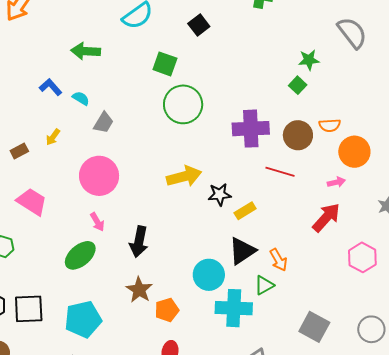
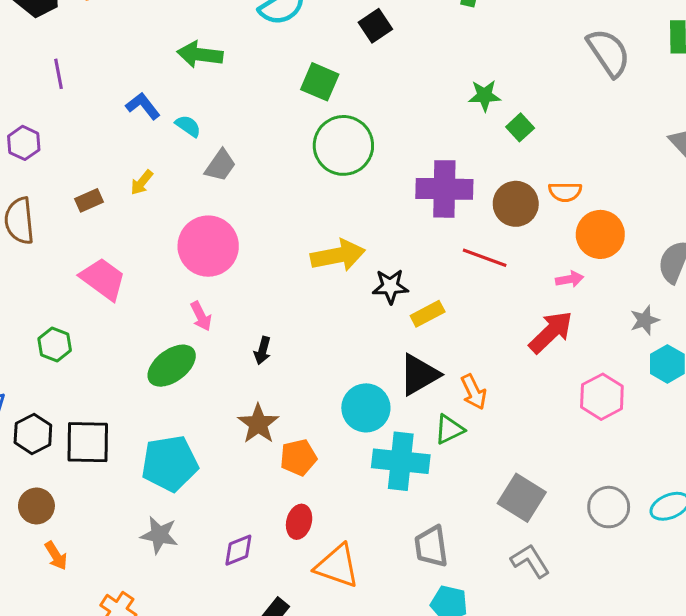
green star: (309, 60) -> (484, 96), moved
black arrow: (139, 242) -> (262, 351), size x0.6

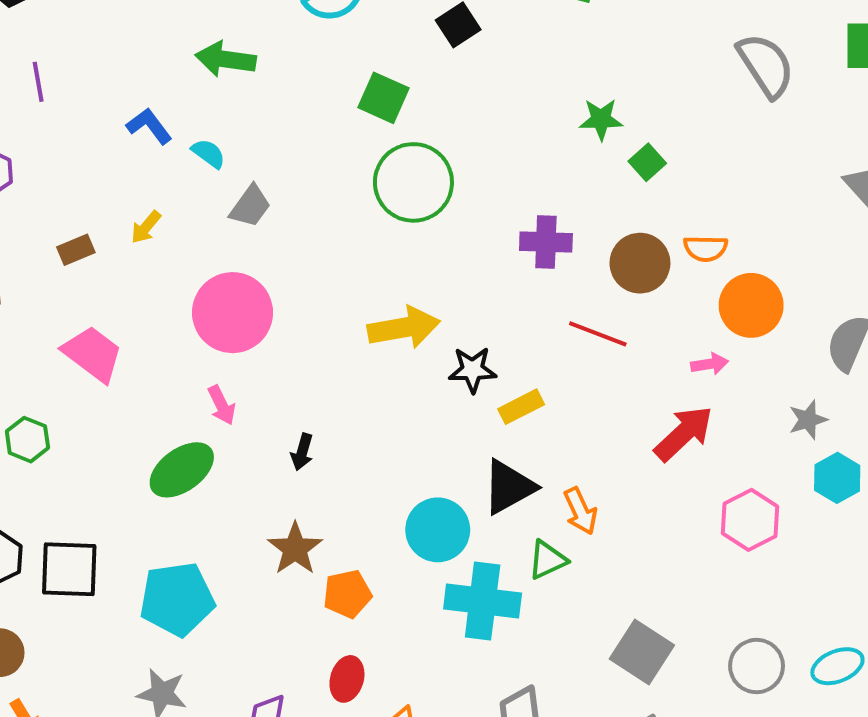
purple cross: (444, 189) -> (546, 242), size x0.7

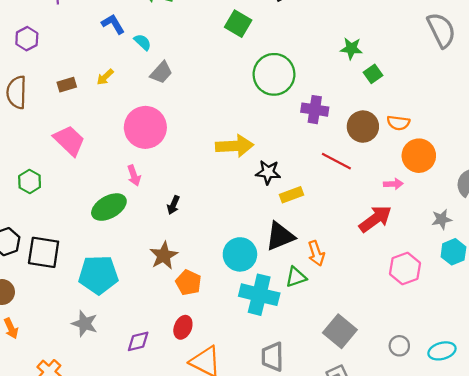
green circle: (413, 182) -> (274, 74), moved
orange pentagon: (347, 594) -> (188, 283), turned 30
gray circle: (757, 666) -> (399, 346), size x0.7

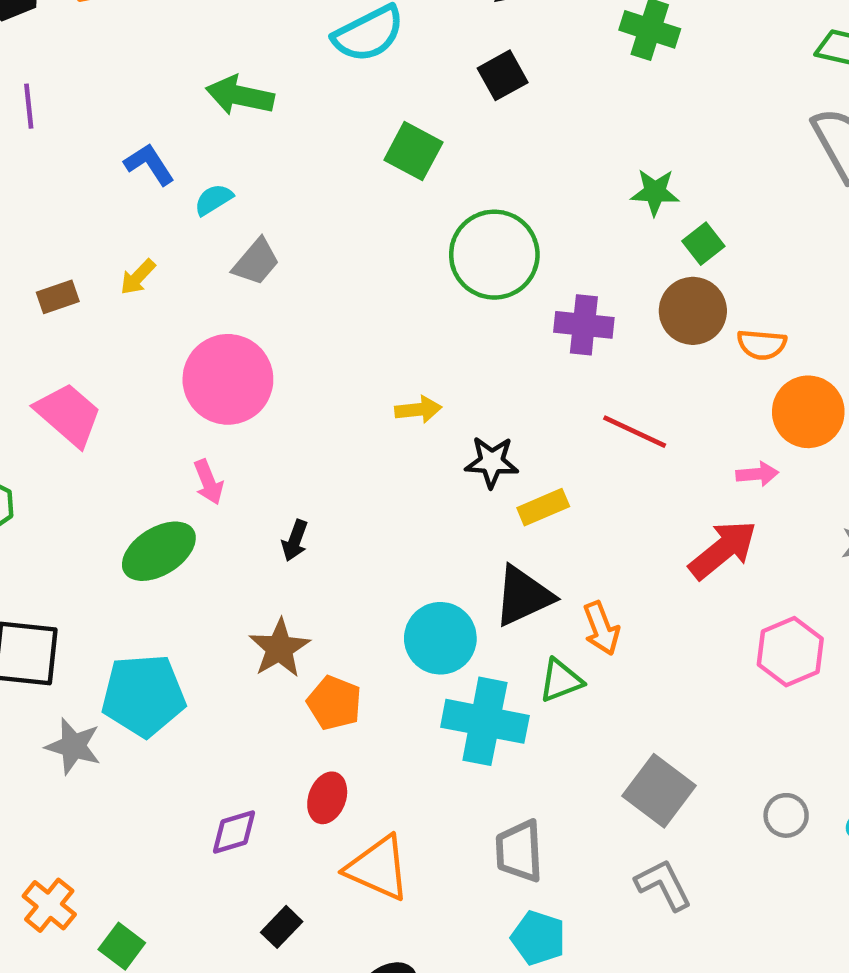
cyan semicircle: (143, 42) -> (213, 200), turned -72
brown circle: (363, 127) -> (693, 311), moved
yellow arrow: (235, 146) -> (418, 410), size x0.6
gray star: (85, 324) -> (73, 746), moved

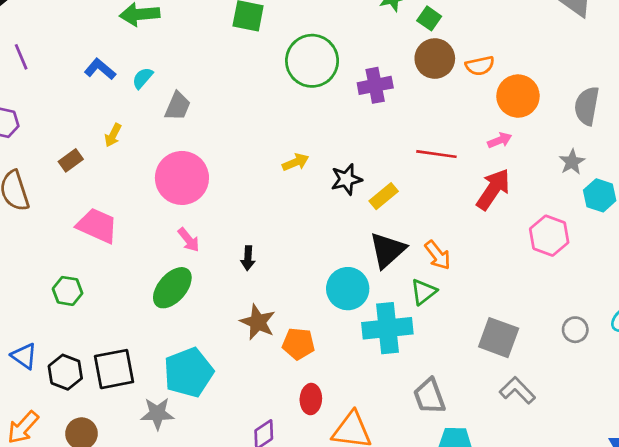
red line: (635, 432) -> (436, 154), moved

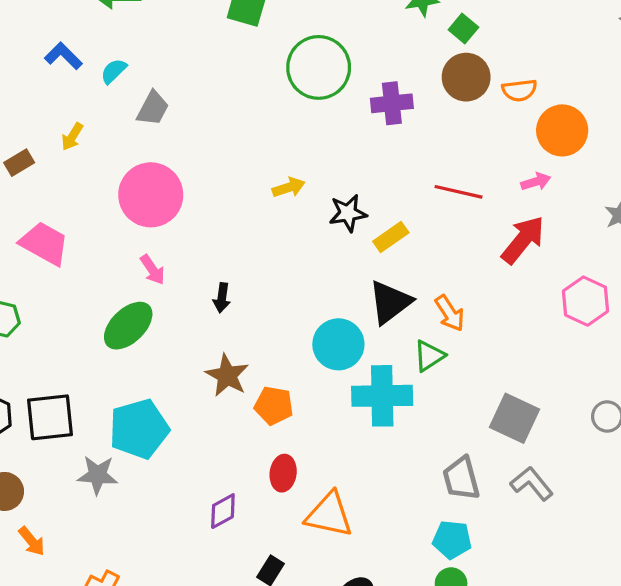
gray trapezoid: (429, 396) -> (461, 478), moved

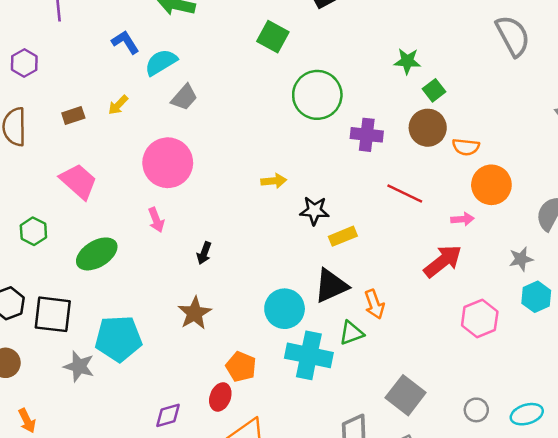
cyan semicircle: (114, 71) -> (161, 62), size x1.5
red line: (458, 192) -> (405, 194), moved
green ellipse: (128, 326) -> (97, 254), moved
orange pentagon: (274, 406) -> (241, 367), moved
orange arrow: (32, 541) -> (27, 421), moved

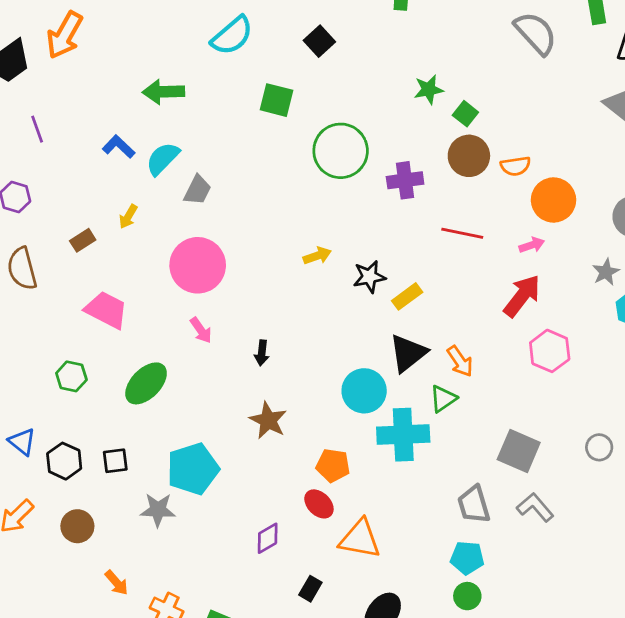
black square: (53, 314) -> (115, 461), size x0.6
pink hexagon: (480, 318) -> (550, 351), moved
red ellipse: (220, 397) -> (319, 504), turned -52

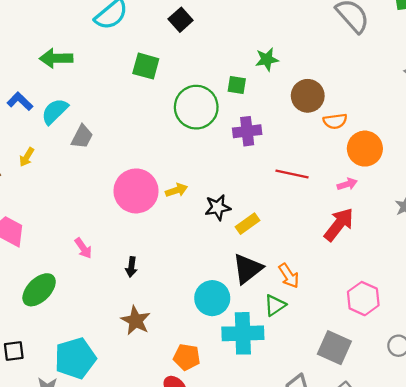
green square: (465, 114) -> (237, 85), moved, turned -30
brown circle: (469, 156) -> (308, 96), moved
pink circle: (198, 265) -> (136, 191), moved
pink hexagon: (550, 351) -> (363, 299), moved

